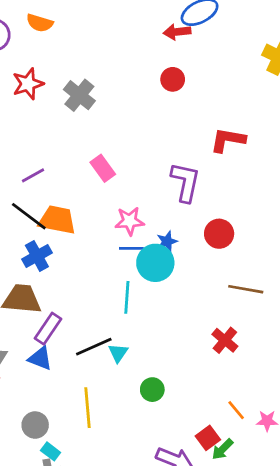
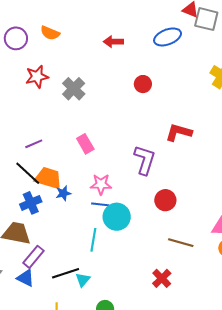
red arrow: (177, 32) -> (113, 42), moved
blue star: (167, 241) -> (63, 193), moved

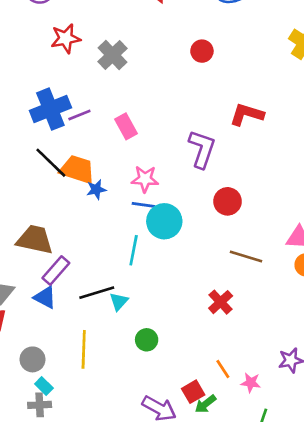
purple line: (34, 144) -> (79, 115), moved
blue cross: (31, 203) -> (50, 109), moved, size x1.4

